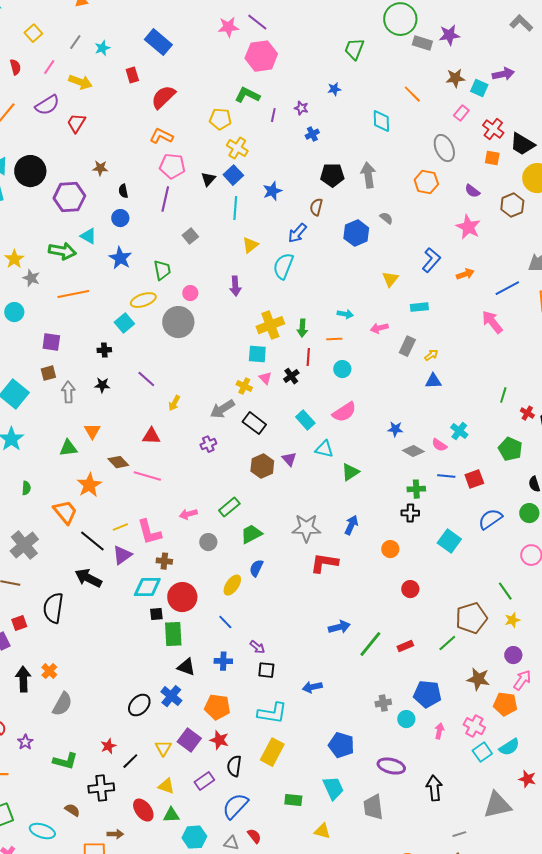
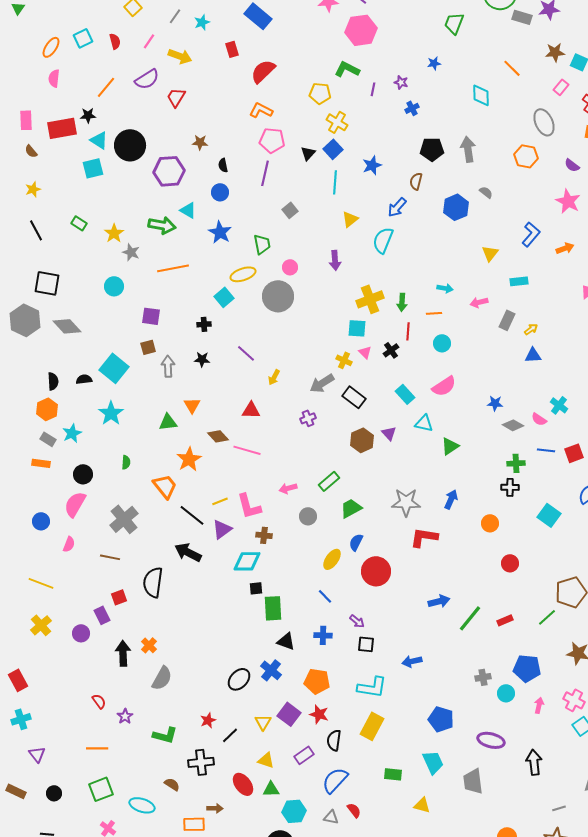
red circle: (182, 597) -> (376, 571), moved

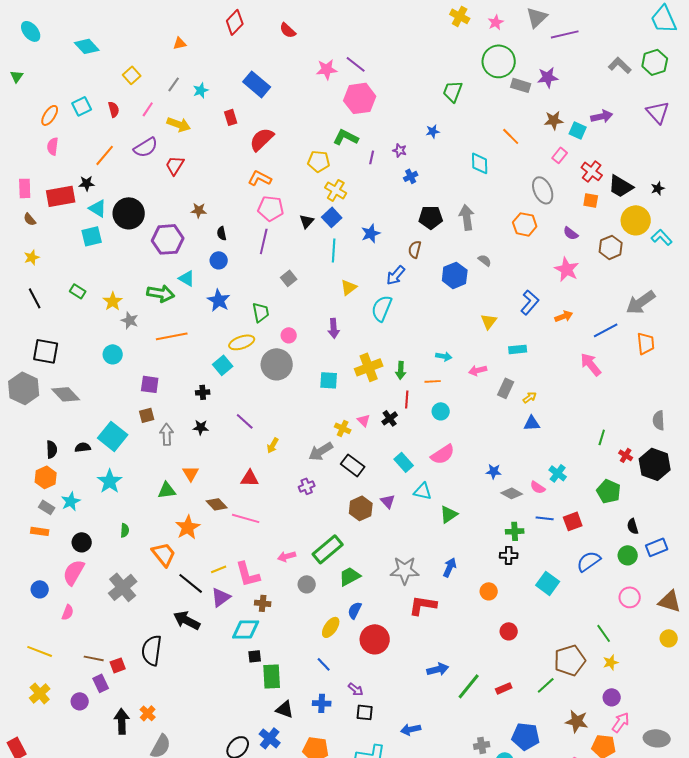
cyan square: (357, 328) -> (329, 380), moved
green rectangle: (329, 481) -> (328, 549), size x1.4
brown line: (110, 557) -> (94, 658), moved

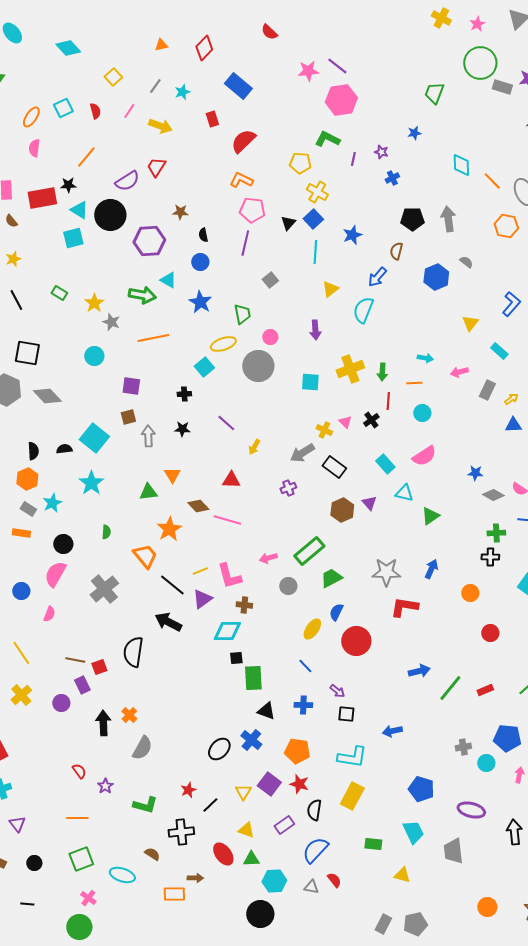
red diamond: (235, 22) -> (204, 48), moved
orange line: (511, 136) -> (492, 181), moved
purple semicircle: (146, 147) -> (127, 181), moved
cyan rectangle: (518, 349) -> (499, 351), turned 48
yellow line: (40, 651) -> (21, 653), turned 35

